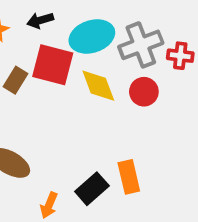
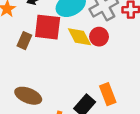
red circle: (144, 92) -> (99, 37), moved

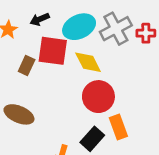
red circle: (99, 37) -> (98, 97), moved, size x1.5
brown ellipse: (28, 96) -> (19, 114), moved

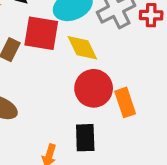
orange rectangle: (118, 127) -> (125, 102), moved
black rectangle: (92, 139) -> (85, 138), turned -45

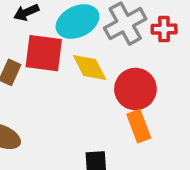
red circle: (94, 88) -> (135, 89), moved

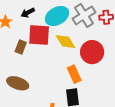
orange rectangle: (139, 126) -> (74, 74), moved

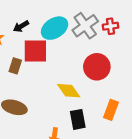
yellow diamond: (65, 42) -> (69, 91), moved
orange rectangle: (74, 74) -> (111, 110), moved, turned 48

